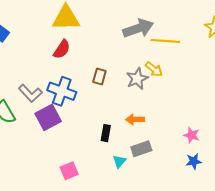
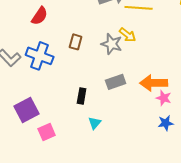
gray star: (137, 79) -> (112, 44), turned -30
purple square: (48, 117) -> (26, 110), moved
orange arrow: (135, 119) -> (154, 83), moved, size x1.5
gray rectangle: (141, 149) -> (116, 82), moved

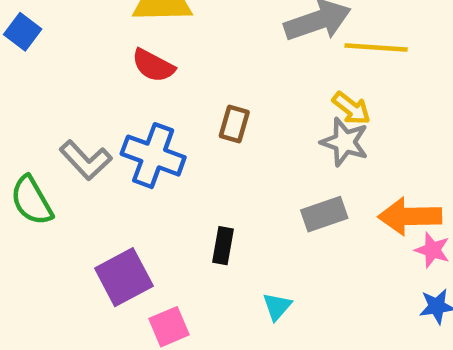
red semicircle: (40, 16) -> (153, 65), turned 84
gray star: (112, 44) -> (345, 142), moved
black rectangle: (82, 96) -> (223, 246), moved

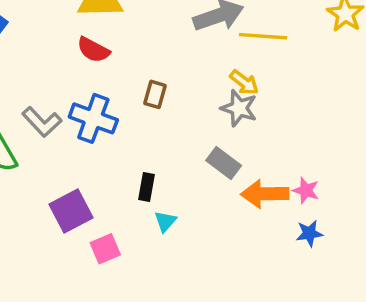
gray rectangle: (324, 214) -> (224, 163), turned 56
orange arrow: (410, 216) -> (265, 194), moved
cyan triangle: (277, 306) -> (165, 221), moved

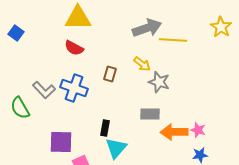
yellow arrow: (244, 82) -> (142, 64), moved
gray rectangle: (224, 163) -> (150, 114), turned -36
purple square: (71, 211) -> (61, 142), turned 30
cyan triangle: (165, 221) -> (116, 148), size x1.6

